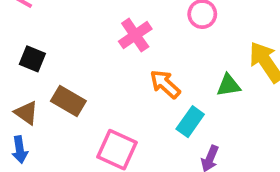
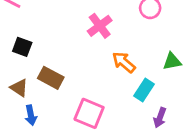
blue arrow: (20, 150) -> (31, 115), moved

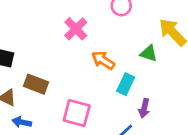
green triangle: (172, 61) -> (149, 53), turned 36
blue arrow: (31, 115) -> (22, 122), turned 120

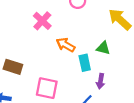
green triangle: (149, 53) -> (103, 48), moved
cyan rectangle: (126, 84) -> (85, 63), turned -35

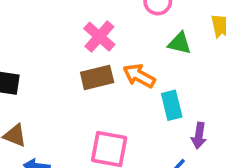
green triangle: (103, 48) -> (180, 43), moved
brown rectangle: (13, 67) -> (97, 77), moved, turned -30

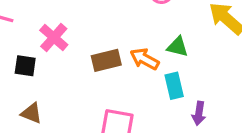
pink cross: (99, 37) -> (54, 37), moved
green triangle: (180, 43) -> (178, 47), moved

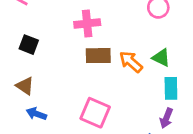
pink cross: (54, 37) -> (87, 23), moved, turned 30
cyan rectangle: (174, 86) -> (171, 88), moved

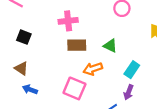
green triangle: (161, 58) -> (110, 46), moved
orange arrow: (131, 62) -> (93, 69), moved, turned -60
cyan rectangle: (171, 88) -> (132, 70), turned 35

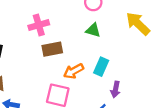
green triangle: (110, 46) -> (93, 30), moved
cyan rectangle: (132, 70) -> (101, 67), moved

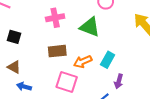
green triangle: (93, 30) -> (90, 27), moved, size x1.5
brown rectangle: (52, 49) -> (57, 51), moved

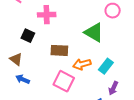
pink cross: (55, 18) -> (47, 15), moved
black square: (14, 37) -> (28, 36), moved

